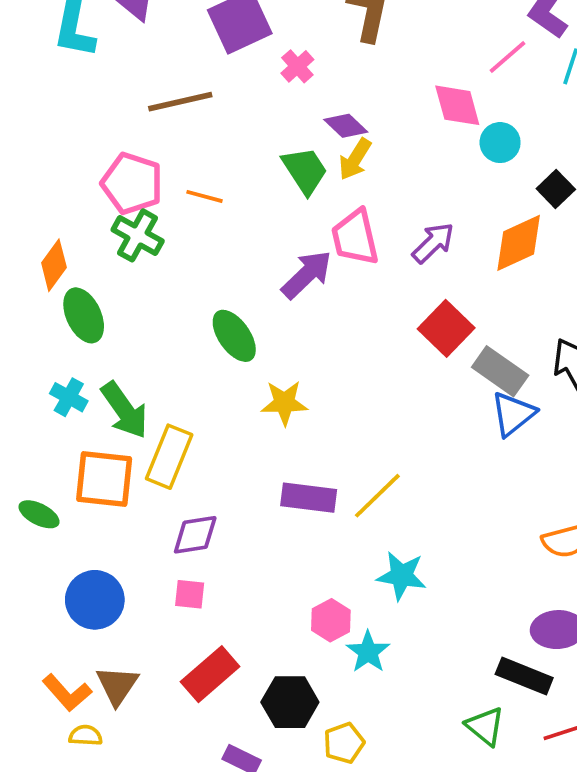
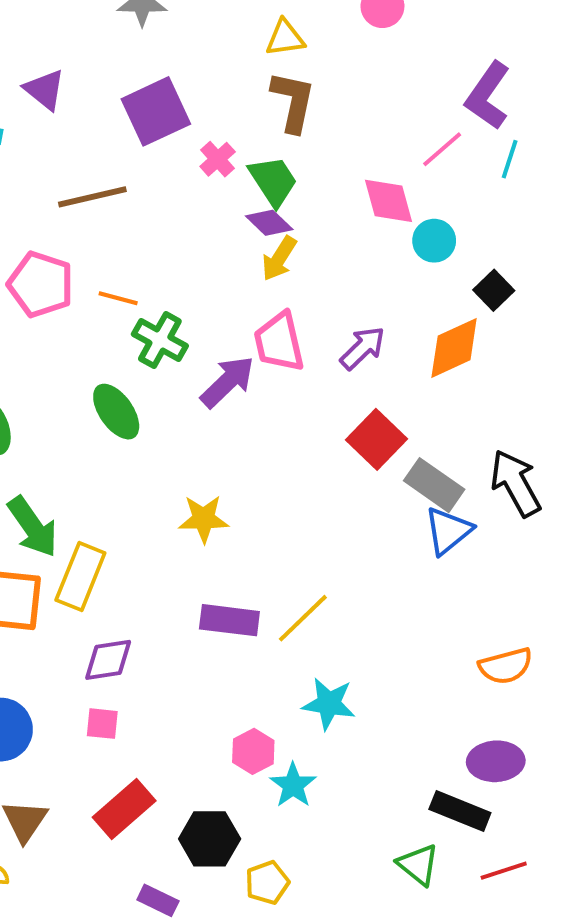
green trapezoid: (305, 170) -> (273, 181), moved
green cross: (138, 235) -> (160, 340), moved
green ellipse: (234, 336) -> (116, 412), moved

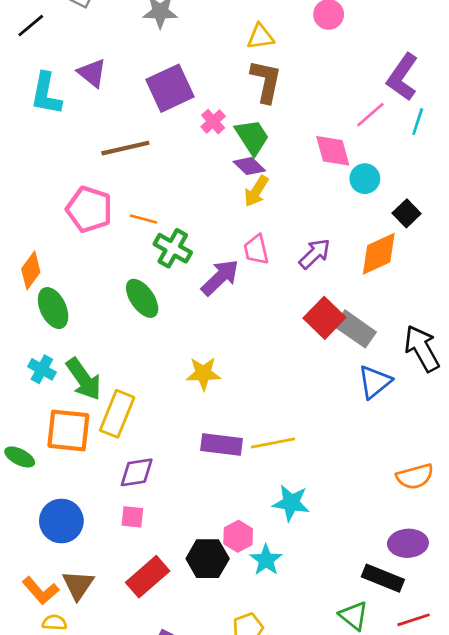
pink trapezoid: (279, 342) -> (256, 250), size x0.7
gray rectangle: (434, 485) -> (355, 329), moved
yellow line: (303, 618) -> (273, 443), turned 33
black hexagon: (210, 839) -> (208, 559), moved

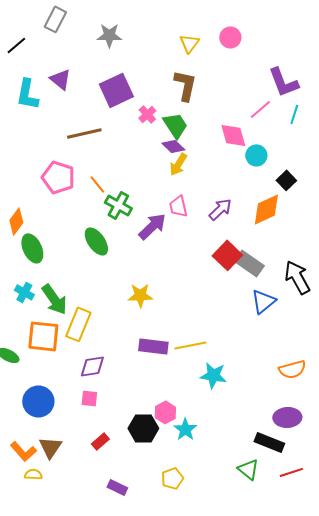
yellow triangle: (260, 37) -> (189, 43), moved, turned -45
purple L-shape: (402, 77) -> (283, 82), turned -56
orange line: (144, 219) -> (97, 184), turned 36
cyan star: (291, 503) -> (213, 375), moved
red rectangle: (148, 577) -> (100, 441), size x0.6

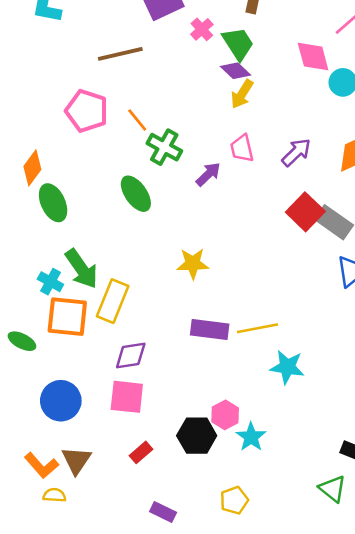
purple arrow: (152, 226) -> (208, 174), size x0.7
cyan cross: (24, 292) -> (50, 282), moved
pink square: (89, 398) -> (127, 397), size x1.6

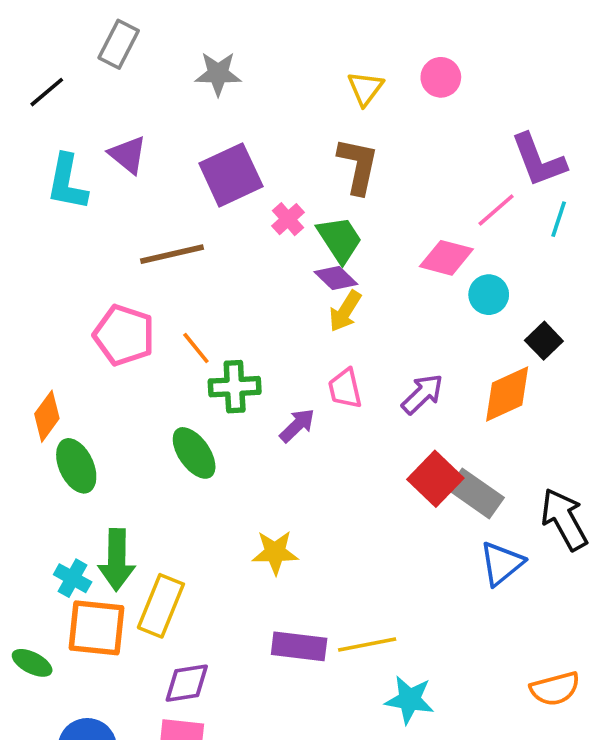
pink diamond: (313, 57) -> (446, 258), turned -60
green cross: (164, 147) -> (235, 387), turned -32
green arrow: (82, 269) -> (117, 560), turned 36

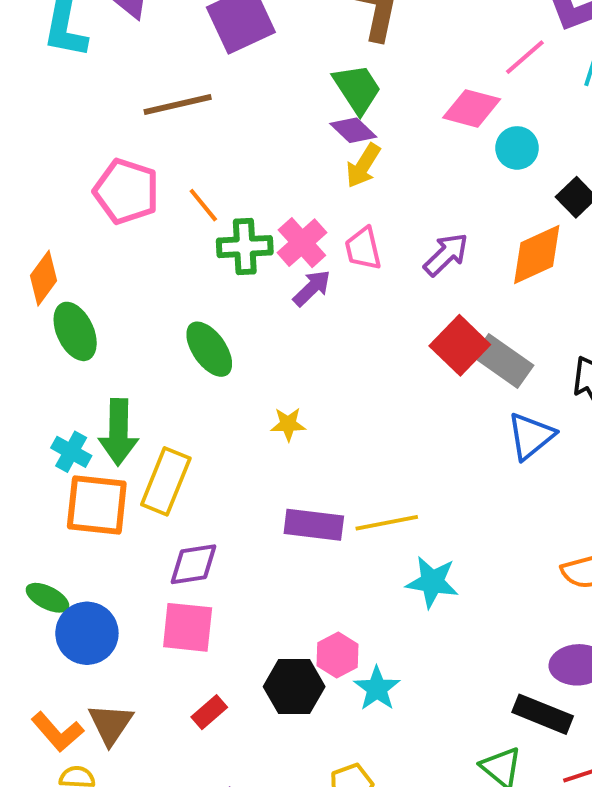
pink cross: (288, 219) -> (302, 243), moved, size x1.4
green ellipse: (194, 453) -> (209, 349), moved
yellow star: (275, 552) -> (288, 424), size x0.7
green ellipse: (32, 663) -> (47, 598), moved

